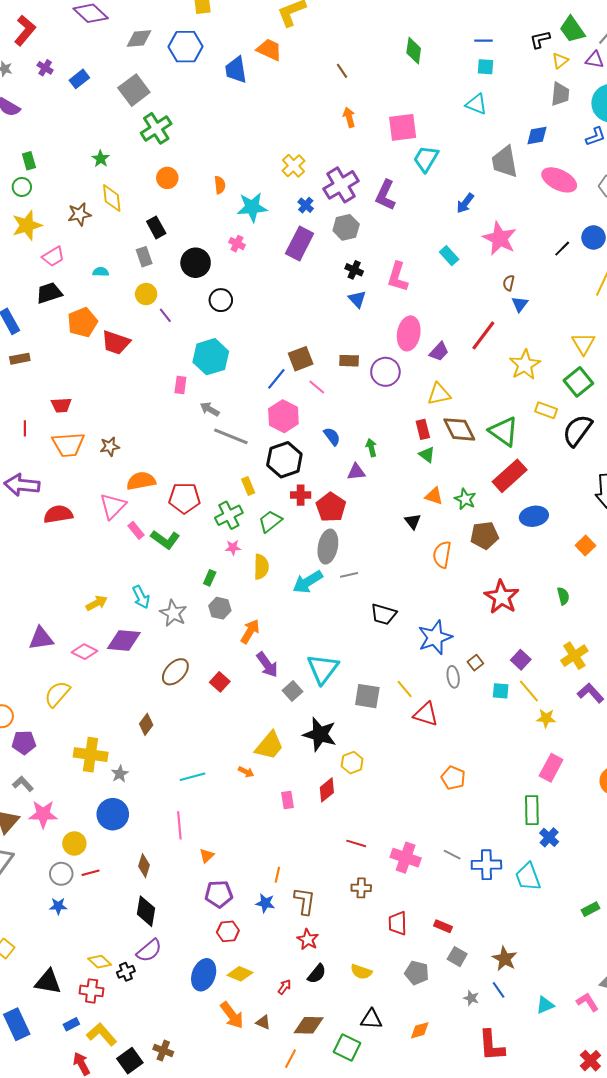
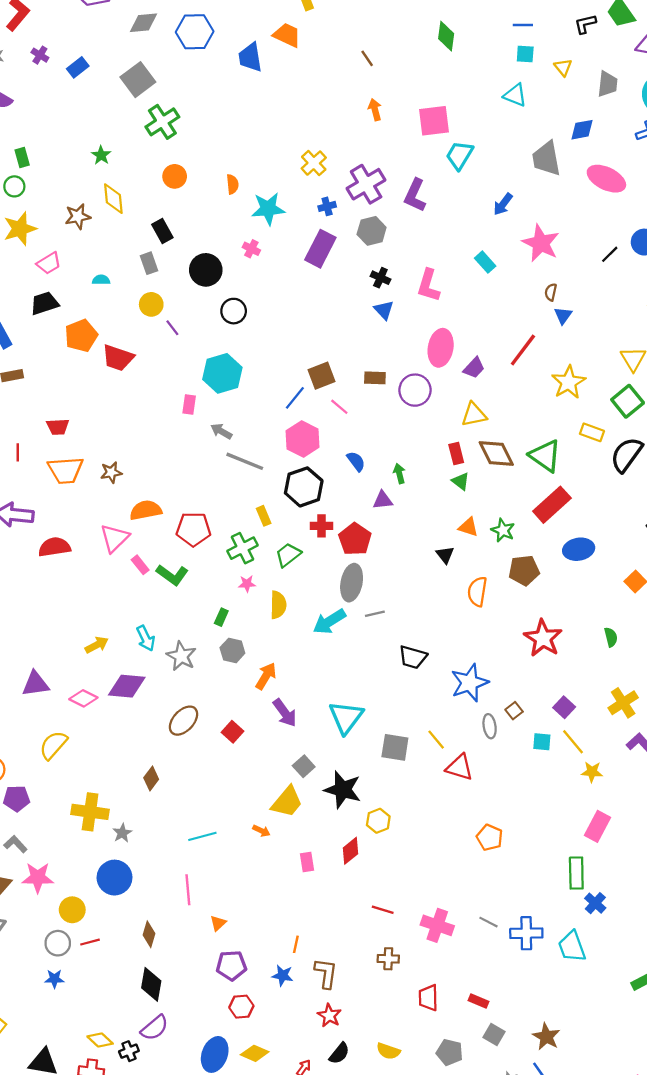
yellow triangle: (560, 61) -> (563, 67), moved, turned -30
blue cross: (306, 205) -> (327, 206), turned 35
gray square: (293, 691) -> (304, 766), moved

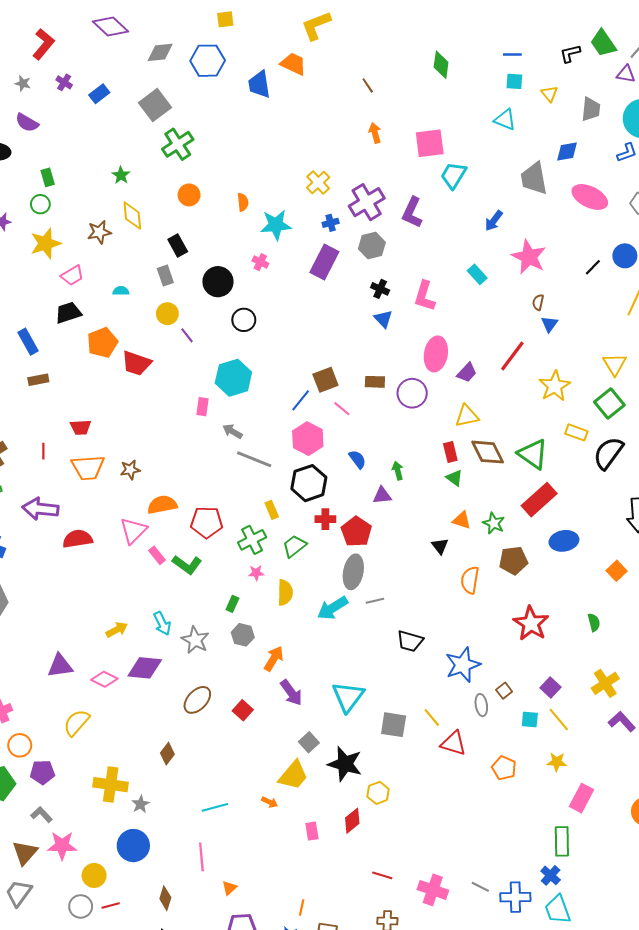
yellow star: (592, 772) -> (557, 762), moved
orange pentagon: (490, 837) -> (504, 768), moved
blue cross: (595, 903) -> (551, 875), moved

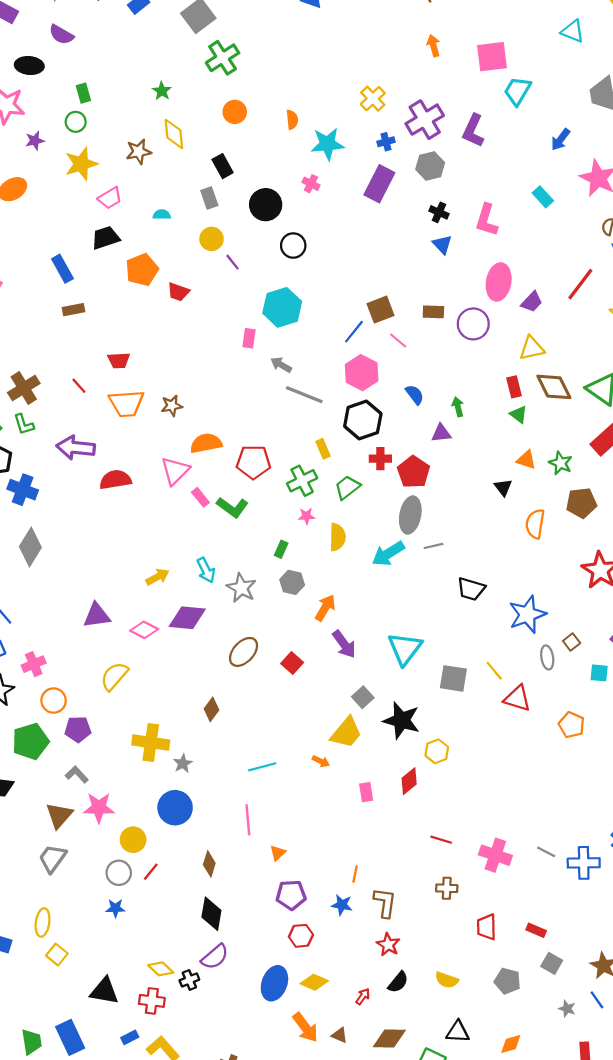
red trapezoid: (136, 363) -> (178, 292), size x0.7
red line: (43, 451) -> (79, 386), turned -42
red line: (111, 905) -> (151, 872), turned -36

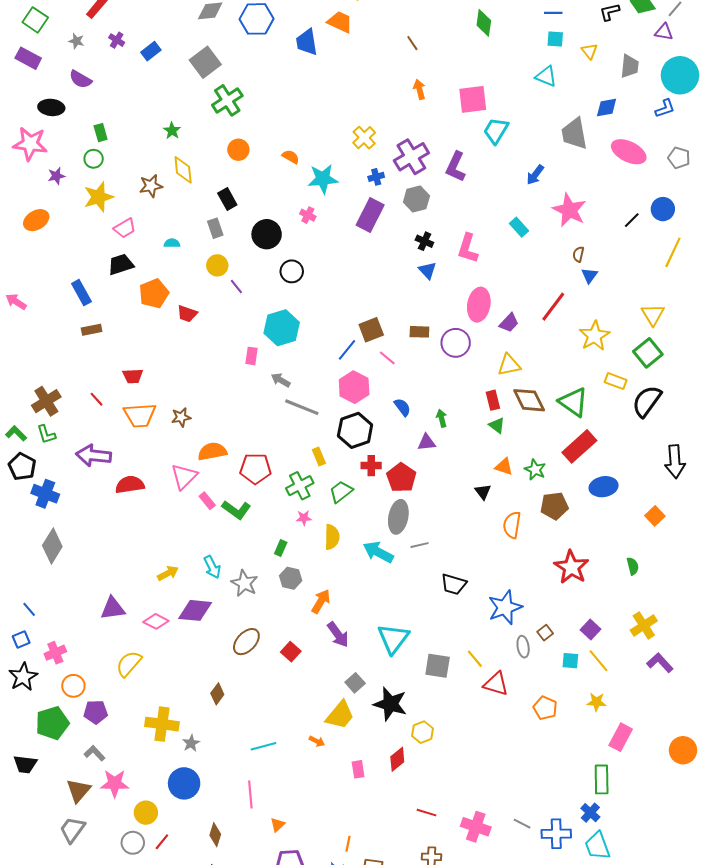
orange semicircle: (292, 120) -> (291, 157), turned -54
cyan arrow: (388, 554) -> (378, 552), turned 60

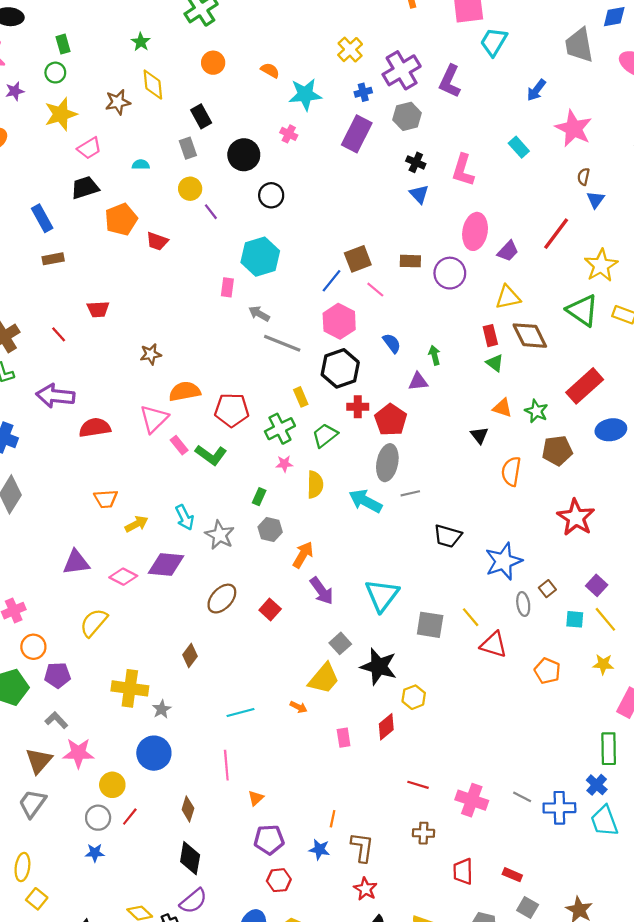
green triangle: (573, 402) -> (582, 310), moved
orange trapezoid: (140, 415) -> (106, 499), moved, size x0.7

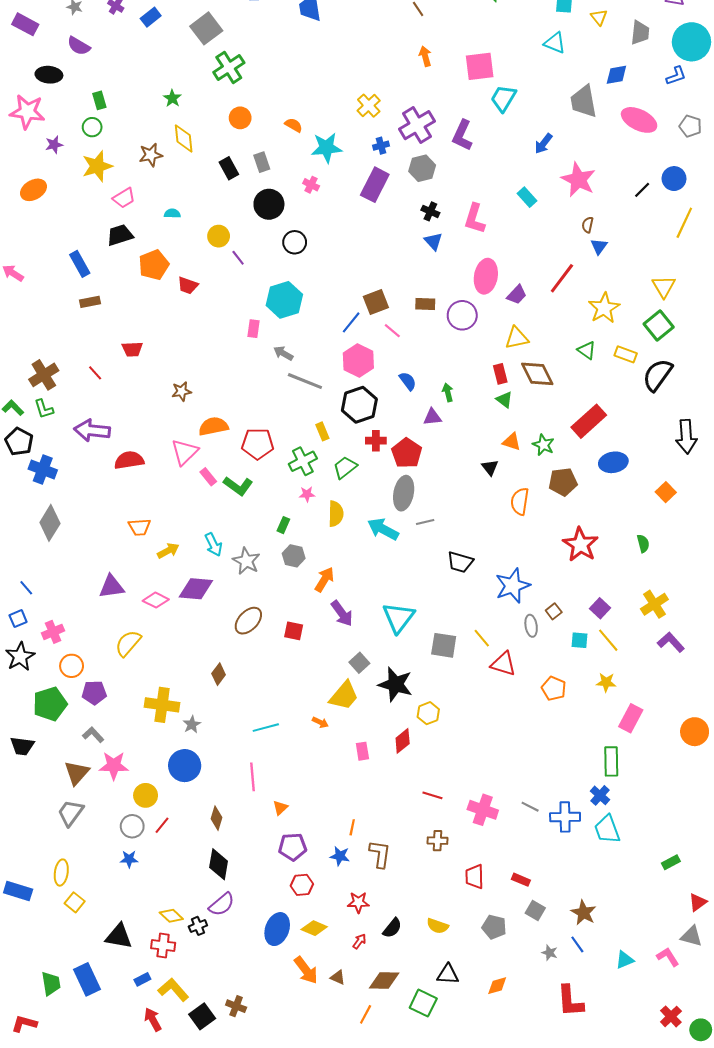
gray rectangle: (188, 148) -> (262, 162), moved
green triangle: (582, 310) -> (587, 350), size x0.6
red square: (270, 609) -> (294, 631), turned -30
red star: (365, 889) -> (358, 902), moved, turned -30

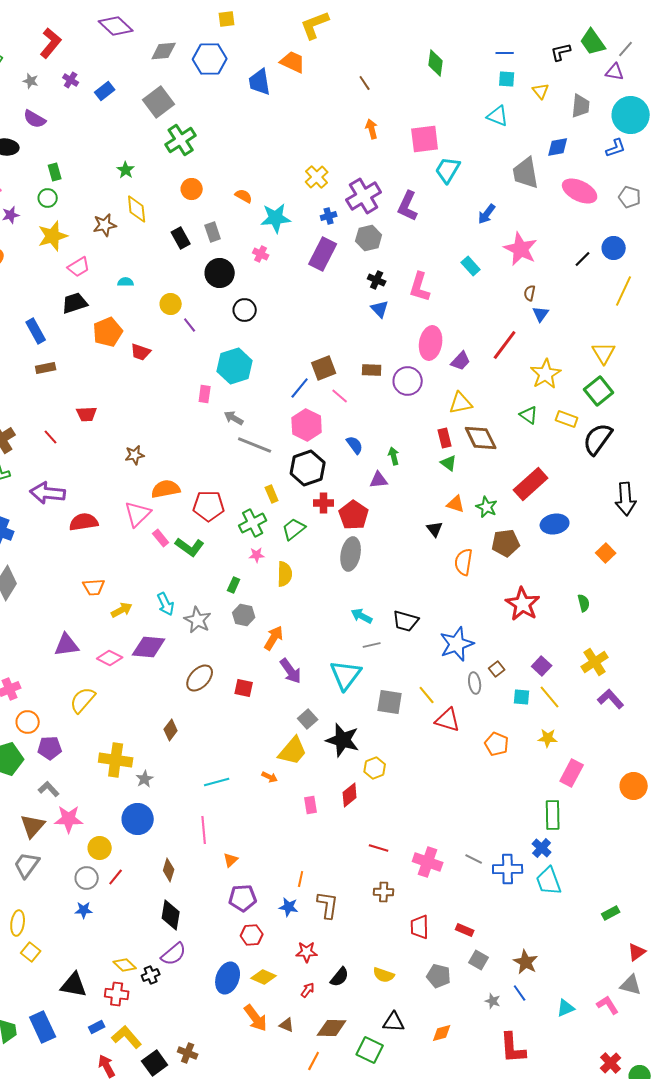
gray line: (425, 522) -> (372, 645), moved
cyan arrow: (383, 529) -> (362, 616), moved, size x0.7

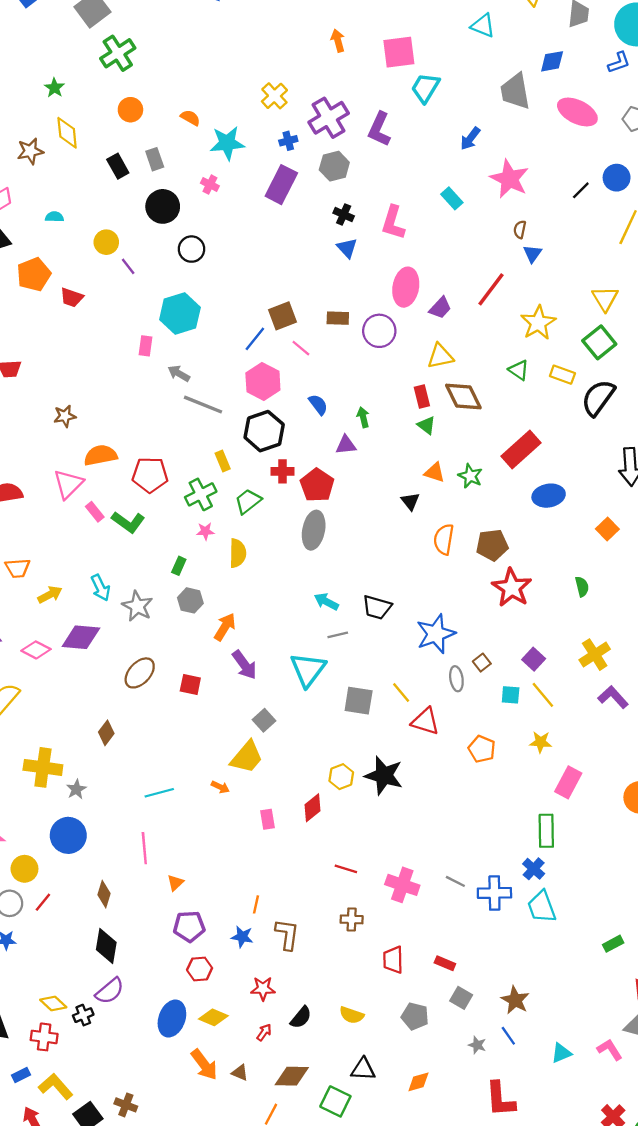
brown pentagon: (506, 543) -> (492, 545), moved
black star: (343, 740) -> (384, 775), moved

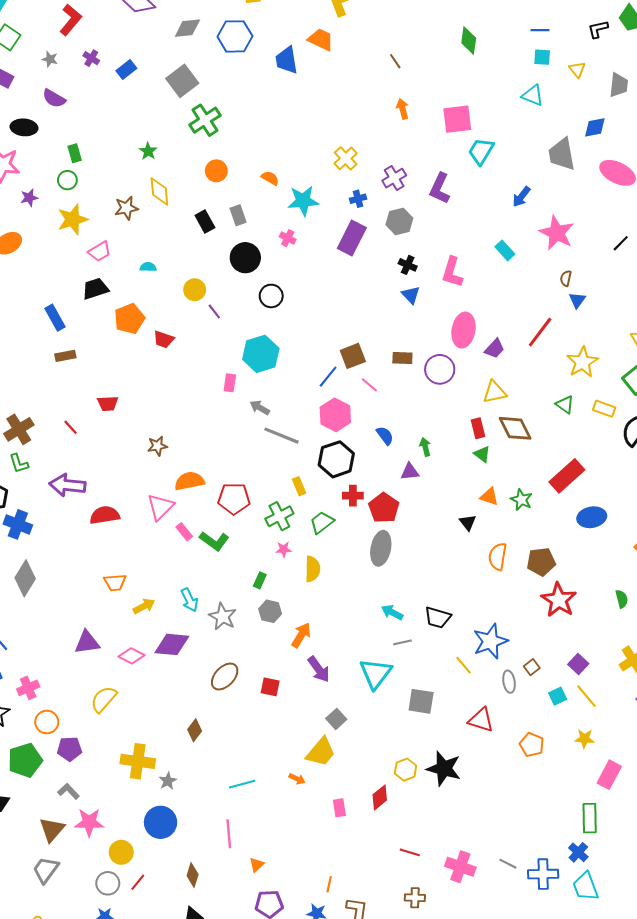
purple cross: (329, 118) -> (394, 178), size x0.7
yellow line: (401, 693) -> (464, 665), moved
cyan square: (511, 695) -> (558, 696), turned -30

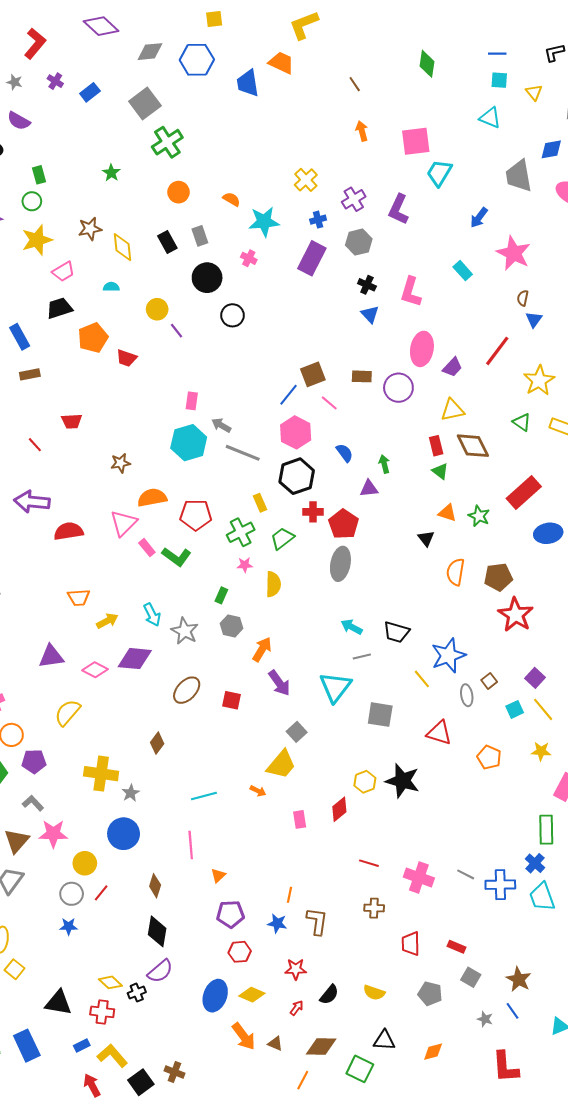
yellow diamond: (159, 192) -> (123, 247), moved
cyan hexagon: (261, 354) -> (189, 443), moved

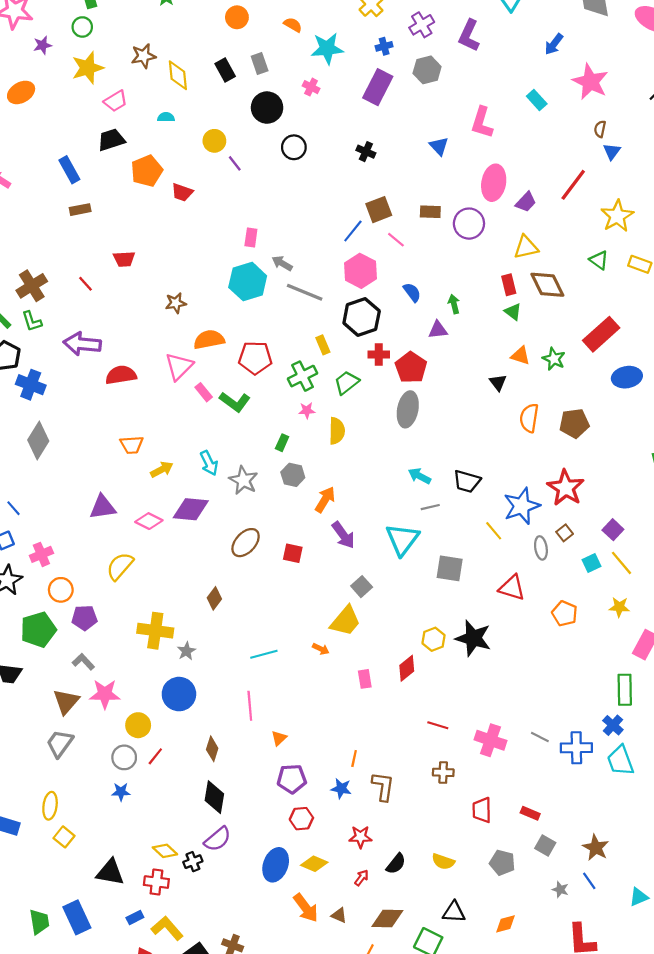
black cross: (367, 285) -> (366, 152), moved
red star: (516, 615) -> (566, 488), moved

